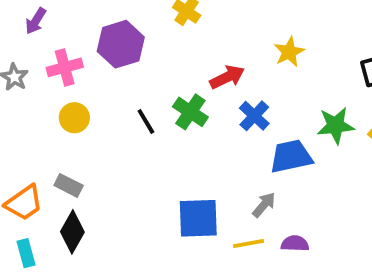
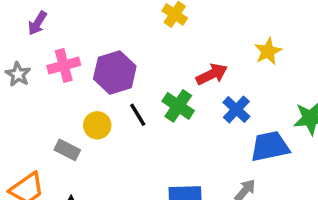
purple hexagon: (121, 44) -> (115, 72), moved
yellow circle: (74, 118) -> (97, 125), moved
gray rectangle: (69, 185) -> (67, 150), moved

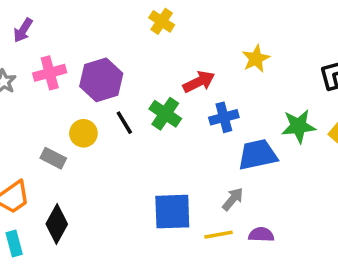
blue cross: (236, 109) -> (224, 117), turned 32

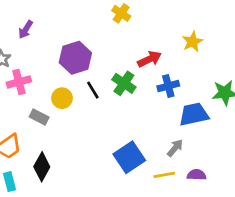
purple arrow: (23, 30) -> (26, 30), moved
pink cross: (50, 73) -> (19, 82), moved
blue square: (172, 212) -> (129, 157), turned -32

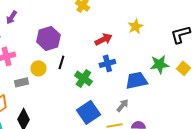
green cross: (124, 83) -> (83, 78), moved
blue cross: (168, 86) -> (107, 63), moved
black line: (93, 90) -> (61, 62), turned 48
gray rectangle: (39, 117) -> (21, 82), turned -40

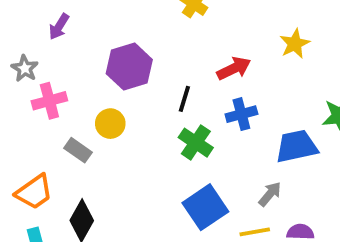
black line: (61, 62) -> (184, 99), moved
gray rectangle: (21, 82) -> (78, 150), turned 48

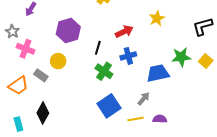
pink cross: (49, 101) -> (26, 49), turned 36
orange trapezoid: (34, 192) -> (18, 85), moved

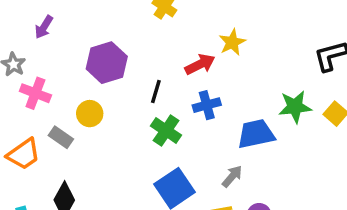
yellow star: (157, 18) -> (232, 42), moved

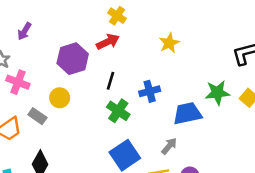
red arrow: (200, 64) -> (108, 42), moved

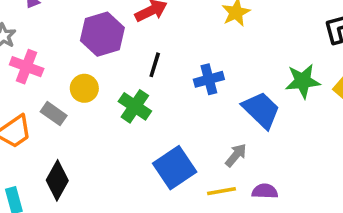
green cross: (118, 111) -> (135, 106), moved
blue trapezoid: (187, 113) -> (261, 110), turned 56

